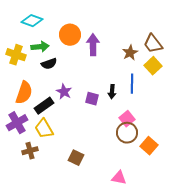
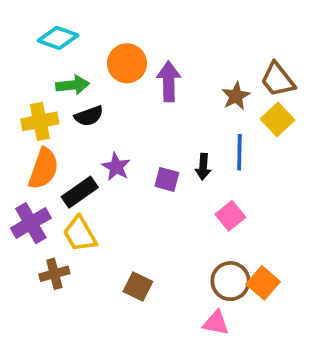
yellow cross: (16, 55) -> (40, 121), moved, turned -30
brown circle: (127, 133) -> (230, 281), moved
orange square: (149, 146) -> (263, 283), moved

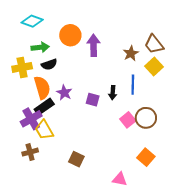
orange semicircle: (43, 169) -> (42, 88), moved, turned -35
purple cross: (31, 223) -> (31, 119), moved
brown circle: (230, 281) -> (146, 118), moved

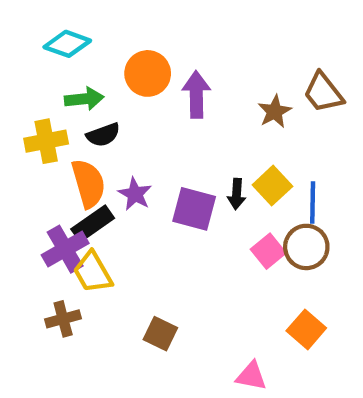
yellow square: (154, 66) -> (272, 186), moved
blue line: (133, 85) -> (313, 203), moved
purple square: (93, 100) -> (194, 209), size x1.5

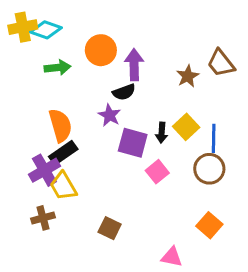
black semicircle: (103, 135) -> (124, 92), moved
yellow cross: (46, 141) -> (23, 27), moved
purple star: (135, 194) -> (110, 115), moved
pink square: (268, 251) -> (157, 172), moved

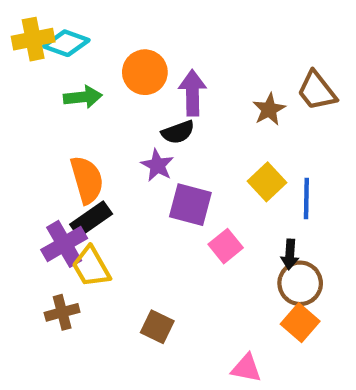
black arrow: (162, 133) -> (290, 254), moved
brown circle: (209, 169) -> (300, 283), moved

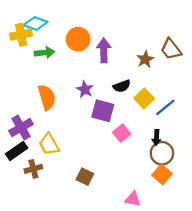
yellow cross: (33, 39) -> (21, 35), moved
black semicircle: (178, 132) -> (122, 86), moved
blue line: (306, 198) -> (165, 107), turned 50
black rectangle: (91, 219) -> (17, 151), moved
purple cross: (64, 244) -> (21, 127), moved

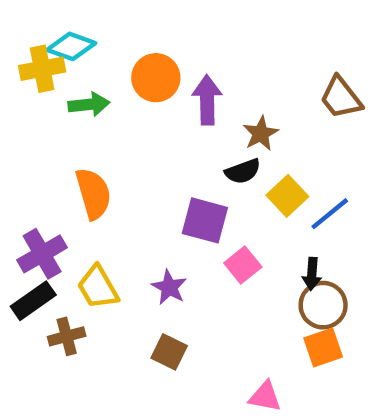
brown star: (145, 59) -> (261, 133), moved
purple star: (85, 89) -> (169, 287), moved
orange square: (162, 174) -> (323, 348), turned 30

